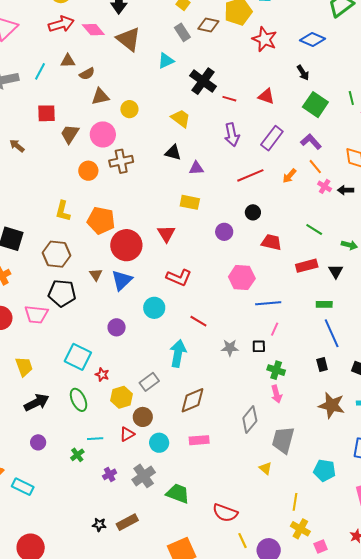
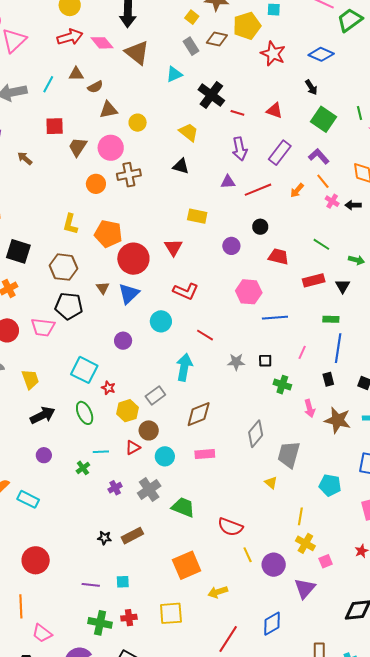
purple triangle: (196, 168) -> (228, 182), moved
pink line: (275, 329) -> (302, 352), moved
blue line: (332, 333) -> (338, 348), turned 32
pink arrow: (276, 394) -> (310, 408), moved

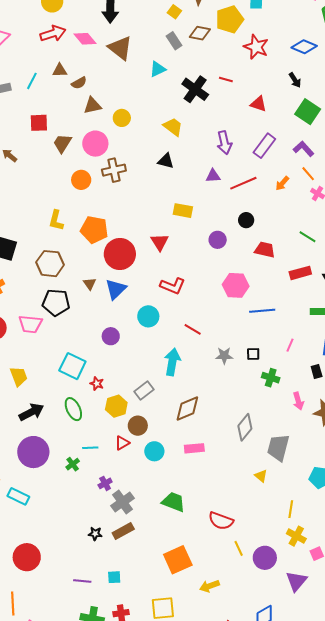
red line: (237, 113) -> (226, 80), moved
purple circle: (44, 455) -> (33, 452), size x2.0
gray cross: (149, 489) -> (122, 502), moved

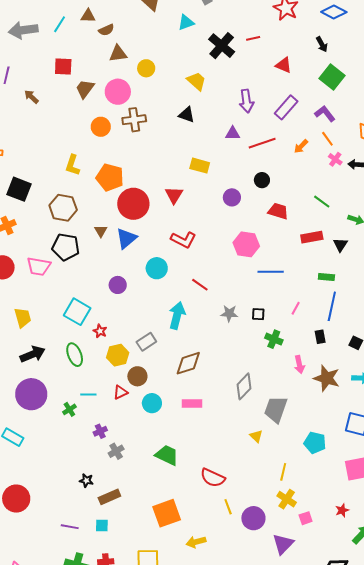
red line: (226, 80) -> (253, 38), turned -32
gray cross: (122, 502) -> (116, 451), size x0.7
brown rectangle: (123, 531) -> (109, 497), moved

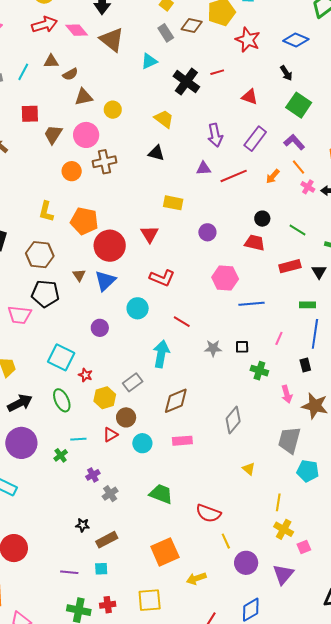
black circle: (262, 180) -> (262, 219), moved
gray trapezoid: (276, 409) -> (289, 440), moved
purple circle: (253, 518) -> (246, 563), moved

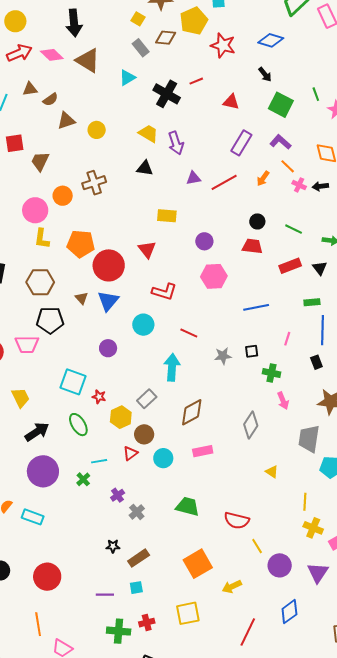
pink circle: (86, 135) -> (35, 210), moved
purple arrow: (215, 135) -> (176, 143), moved
pink hexagon: (225, 278) -> (214, 276), moved
pink arrow: (287, 394) -> (283, 401), moved

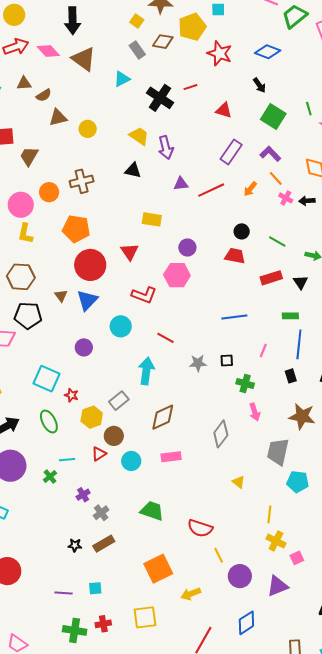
orange pentagon: (81, 244) -> (76, 229), moved
pink hexagon: (214, 276) -> (177, 275), moved
brown rectangle: (139, 558) -> (104, 544), moved
purple triangle: (318, 573) -> (277, 586), turned 30

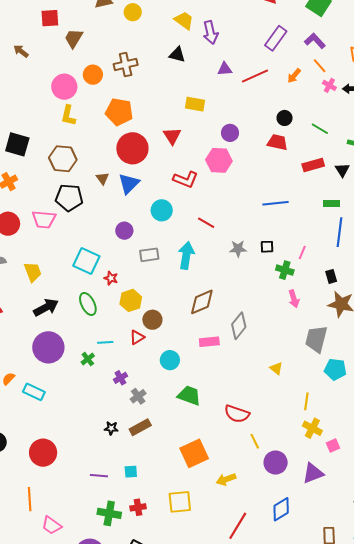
pink line: (263, 350) -> (302, 252), moved
black rectangle: (291, 376) -> (331, 276), moved
gray rectangle: (119, 401) -> (149, 255), moved, turned 30
gray diamond: (221, 434) -> (239, 326), moved
cyan circle: (131, 461) -> (170, 360), moved

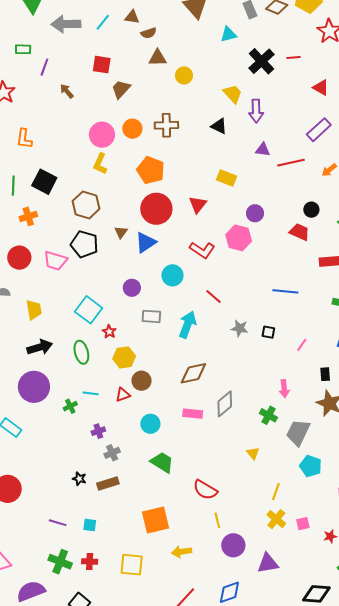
green cross: (285, 270) -> (268, 415), moved
pink square: (333, 445) -> (303, 524), moved

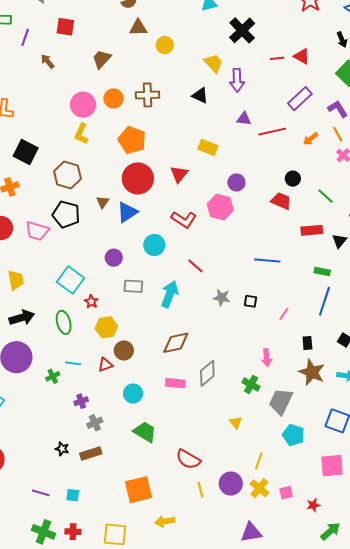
red line: (294, 57) -> (277, 58), moved
red square: (102, 65) -> (65, 27), moved
purple circle: (233, 545) -> (231, 484), moved

